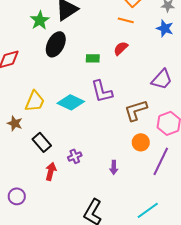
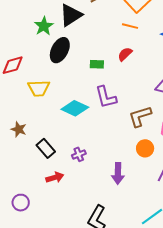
yellow trapezoid: (35, 101) -> (39, 88), moved, turned 65
purple cross: (75, 156) -> (79, 154), moved
purple arrow: (114, 167) -> (118, 173), size x1.5
red arrow: (51, 171) -> (55, 177), turned 60

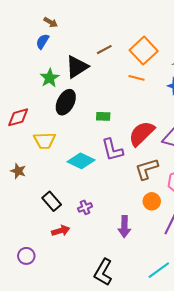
red semicircle: (125, 54) -> (142, 134), moved, size x1.8
brown star: (19, 129) -> (18, 171), moved

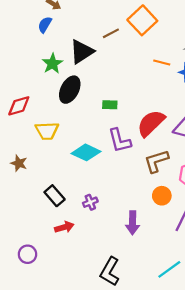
orange square: (144, 51) -> (142, 20), moved
orange line: (137, 78) -> (162, 63), moved

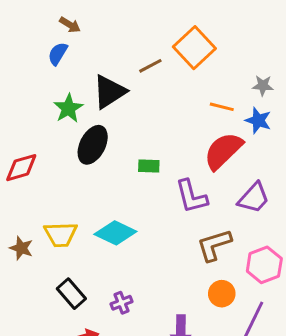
red semicircle: (151, 123) -> (223, 151), moved
yellow trapezoid: (47, 131) -> (61, 234), moved
purple L-shape: (120, 141) -> (191, 196), moved

